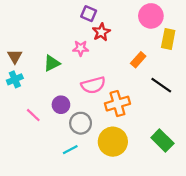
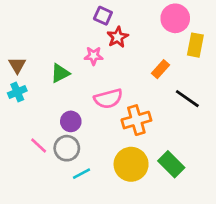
pink line: (33, 115) -> (39, 146), moved
gray circle: (81, 123) -> (67, 148), moved
green rectangle: (162, 140) -> (171, 164), moved

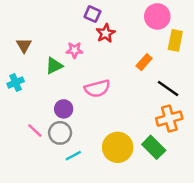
pink star: (94, 56) -> (74, 50), moved
brown triangle: (17, 65) -> (24, 45), moved
orange cross: (136, 120) -> (169, 119), moved

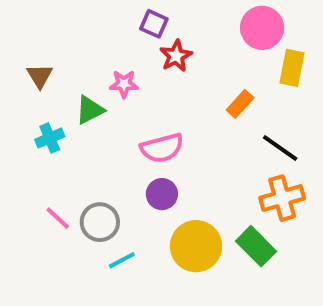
cyan cross: (16, 82) -> (50, 138), moved
purple circle: (64, 109) -> (162, 194), moved

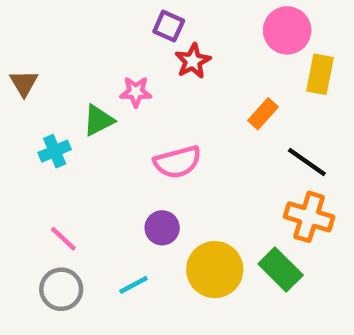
brown triangle: (40, 76) -> (24, 83), moved
purple circle: (162, 194) -> (162, 228), moved
orange cross: (282, 198) -> (309, 217), turned 33
gray circle: (100, 222) -> (61, 289), moved

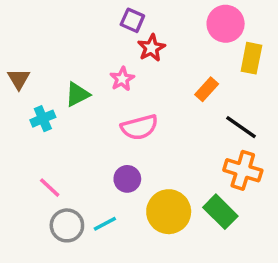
brown triangle: (24, 83) -> (19, 79), moved
pink star: (136, 92) -> (122, 79), moved, turned -30
gray circle: (61, 289) -> (67, 225), moved

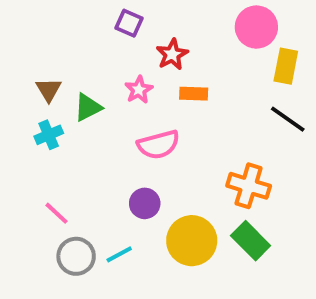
purple square: (132, 20) -> (129, 23), moved
brown triangle: (19, 79) -> (49, 90), moved
orange rectangle: (207, 89) -> (194, 94), moved, turned 50
black line: (241, 127) -> (288, 119), moved
orange cross: (243, 170) -> (249, 186), moved

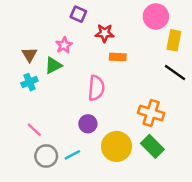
red star: (172, 54) -> (105, 33), turned 30
pink star: (139, 90) -> (64, 45), moved
pink semicircle: (158, 145) -> (96, 88), turned -70

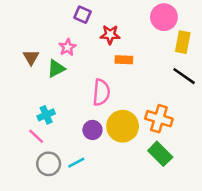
cyan cross: (29, 82) -> (46, 115), moved
yellow circle: (117, 146) -> (123, 126), moved

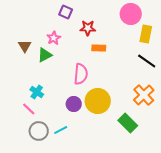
cyan cross: (46, 115) -> (37, 92), turned -32
orange cross: (159, 119) -> (144, 95), moved, turned 30

